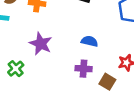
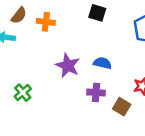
purple star: (41, 44) -> (68, 66), moved

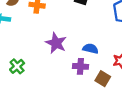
blue semicircle: (102, 63) -> (90, 49), moved

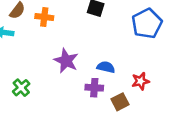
brown square: (103, 79) -> (120, 102), turned 32

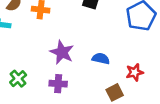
purple cross: (94, 88) -> (58, 84), moved

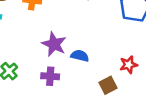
blue semicircle: (101, 59) -> (80, 56), moved

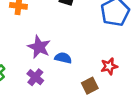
purple cross: (50, 76) -> (35, 77), turned 35

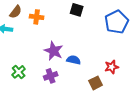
purple cross: (35, 77) -> (51, 76), turned 32

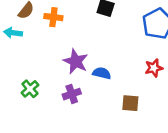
red star: (112, 67) -> (154, 68), moved
brown square: (96, 83) -> (130, 103), turned 32

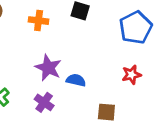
orange cross: (53, 17) -> (39, 21), moved
purple cross: (72, 94) -> (44, 102), turned -36

